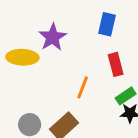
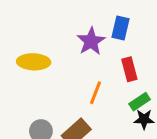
purple star: (53, 37) -> (91, 41), moved

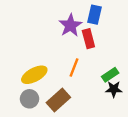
yellow ellipse: (34, 62) -> (34, 75), moved, turned -30
red rectangle: (129, 69) -> (88, 39), moved

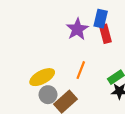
red rectangle: (88, 39) -> (105, 34), moved
gray circle: (30, 99) -> (48, 95), moved

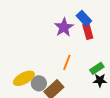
blue rectangle: (101, 19) -> (84, 18), turned -56
yellow ellipse: (42, 77) -> (24, 78), moved

